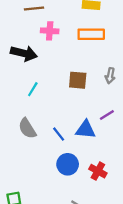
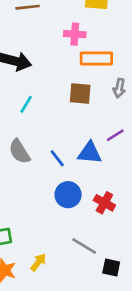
pink cross: (50, 31) -> (75, 34), moved
orange rectangle: (91, 34) -> (96, 58), moved

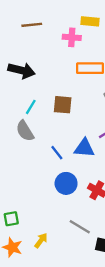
pink cross: (75, 34) -> (72, 37), moved
brown square: (80, 94) -> (63, 105), moved
gray semicircle: (19, 152) -> (25, 131), moved

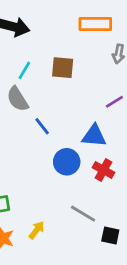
blue triangle: (84, 148) -> (94, 136), moved
blue line: (57, 153) -> (42, 126), moved

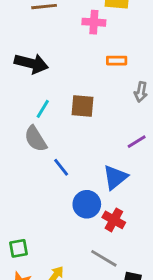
orange rectangle: (95, 24) -> (117, 61), size x0.6
blue triangle: (94, 136) -> (115, 177), turned -44
red cross: (104, 170) -> (114, 220), moved

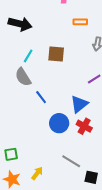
red cross: (114, 220) -> (84, 126), moved

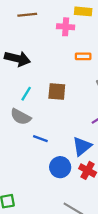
gray semicircle: (23, 77) -> (21, 117), turned -30
blue line: (41, 97) -> (40, 139), turned -32

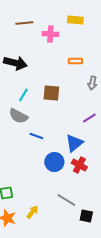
pink cross: (66, 27) -> (50, 34), moved

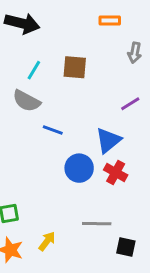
gray line: (66, 200) -> (97, 224), turned -30

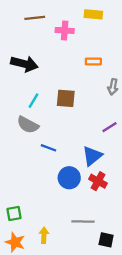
yellow arrow: (47, 241) -> (44, 235), turned -35

